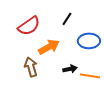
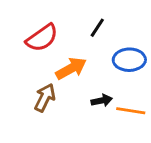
brown arrow: (31, 67) -> (45, 98), turned 42

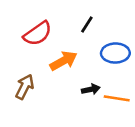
brown arrow: (45, 98) -> (25, 87), moved

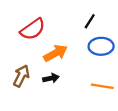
black line: (87, 24) -> (90, 21), moved
black arrow: (91, 89) -> (51, 78), moved

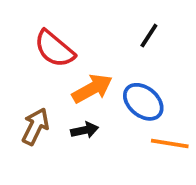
red semicircle: (33, 29) -> (54, 49), turned 75
blue ellipse: (101, 46) -> (143, 102), moved, turned 40

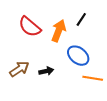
orange arrow: (92, 89) -> (59, 31), moved, turned -40
brown arrow: (35, 126) -> (19, 69), turned 30

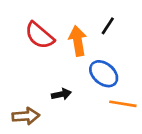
orange arrow: (59, 31) -> (78, 41), turned -30
brown arrow: (19, 69) -> (26, 116), moved, turned 30

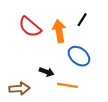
black arrow: (61, 94) -> (47, 72), turned 32
orange line: (123, 104) -> (68, 85), moved

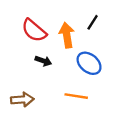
black arrow: (47, 72) -> (43, 61), moved

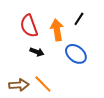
red semicircle: (34, 30) -> (29, 26), turned 30
orange line: (76, 96) -> (43, 84), moved, turned 36

